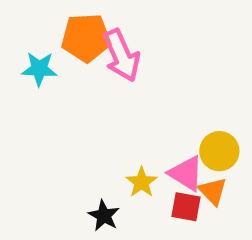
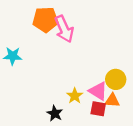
cyan star: (39, 69) -> (13, 56), moved
orange triangle: (213, 191) -> (112, 100), turned -42

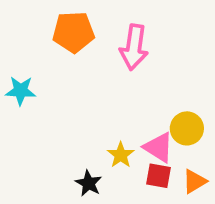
pink arrow: (64, 29) -> (134, 47), moved, turned 32
orange triangle: (112, 100) -> (194, 181), moved, turned -35

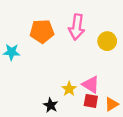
orange pentagon: (73, 32) -> (42, 31), moved
yellow circle: (187, 128) -> (107, 41), moved

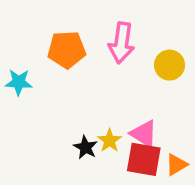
red square: (91, 101) -> (144, 159), size x1.5
black star: (51, 105) -> (85, 147), moved

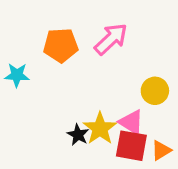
pink arrow: (122, 43) -> (111, 39), turned -141
yellow circle: (170, 65) -> (155, 91), moved
yellow star: (110, 141) -> (100, 128), size x1.5

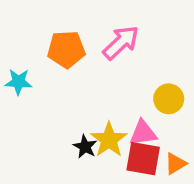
pink triangle: (131, 122) -> (143, 133), turned -40

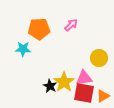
pink arrow: (121, 42) -> (71, 25), size x0.6
cyan star: (18, 82) -> (23, 49), moved

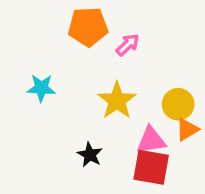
orange pentagon: (39, 29) -> (88, 27), moved
yellow star: (64, 82) -> (117, 101), moved
orange triangle: (103, 96) -> (187, 129), moved

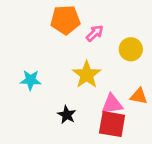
cyan star: (41, 88) -> (31, 80), moved
yellow circle: (178, 104) -> (131, 49), moved
orange triangle: (187, 129) -> (139, 96), turned 42

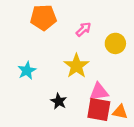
orange pentagon: (65, 20) -> (43, 17), moved
cyan star: (31, 80) -> (27, 71), turned -30
orange triangle: (139, 96) -> (120, 112), moved

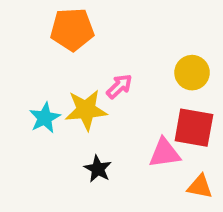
pink arrow: (84, 29) -> (119, 86), moved
yellow star: (76, 66) -> (86, 110), moved, turned 30
red square: (99, 110) -> (194, 128), moved

